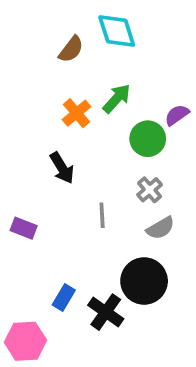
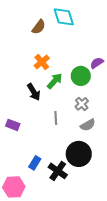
green arrow: (117, 99) -> (55, 81), moved

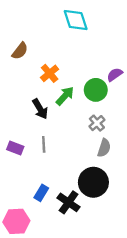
brown semicircle: (39, 27) -> (20, 51), moved
gray line: (56, 118) -> (44, 144), moved
gray semicircle: (88, 125) -> (104, 148), turned -42

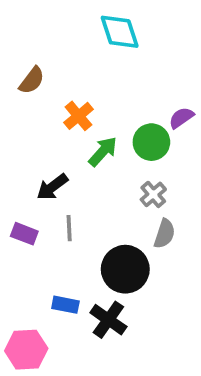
black arrow: (40, 109) -> (52, 187), moved, turned 84
black circle: (93, 182) -> (125, 269), moved
blue rectangle: (41, 193) -> (65, 305), turned 70

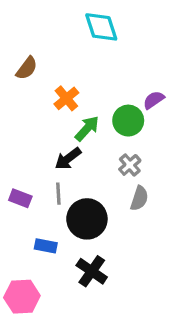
black arrow: (52, 187) -> (68, 159), moved
black circle: (125, 269) -> (87, 219), moved
blue rectangle: (65, 305) -> (46, 246), moved

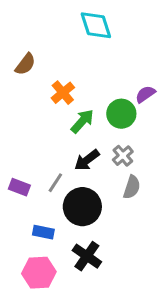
black arrow: (68, 159) -> (87, 160), moved
gray line: (58, 194) -> (55, 183), turned 36
pink hexagon: (22, 297) -> (39, 273), moved

